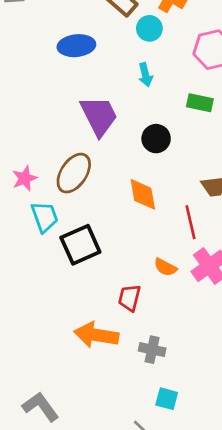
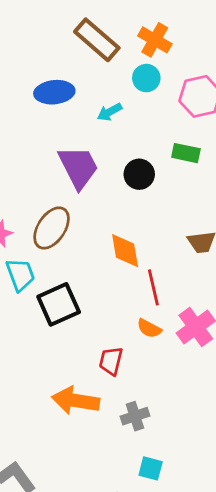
cyan circle: (149, 28) -> (146, 78), moved
cyan arrow: (145, 75) -> (110, 112), moved, turned 75
black circle: (156, 139) -> (139, 174), moved
red line: (191, 222) -> (153, 287), moved
gray cross: (152, 350) -> (135, 416), turned -30

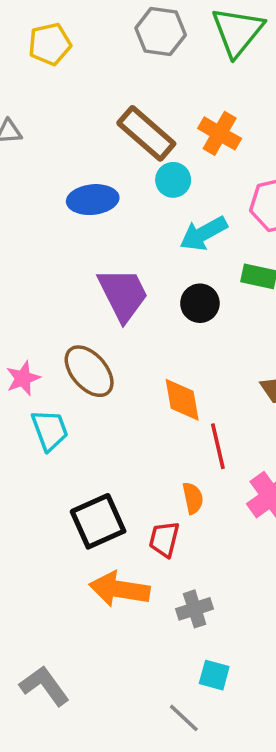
cyan circle: (146, 78) -> (173, 180), moved
cyan arrow: (110, 112) -> (203, 234), moved, size x1.5
brown ellipse: (52, 228) -> (89, 371), turned -75
black square: (59, 304) -> (98, 521), moved
orange semicircle: (149, 328) -> (193, 498), moved, turned -130

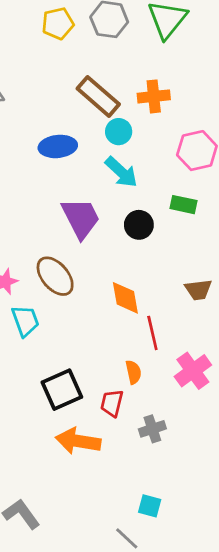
yellow pentagon: (50, 44) -> (58, 24), moved
orange cross: (220, 133) -> (154, 96), turned -36
cyan arrow: (203, 234) -> (121, 172), moved, turned -108
gray cross: (195, 609) -> (152, 429), moved

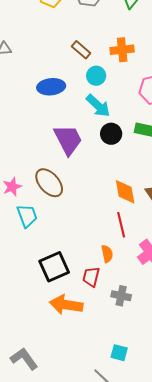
brown rectangle: (98, 96) -> (81, 50), size x0.6
black circle: (139, 225) -> (111, 134), moved
orange diamond: (125, 298) -> (125, 192), moved
gray cross: (152, 429) -> (121, 296), turned 30

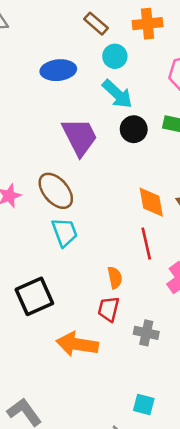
cyan trapezoid: (27, 216) -> (65, 232), moved
orange semicircle: (107, 254) -> (115, 278), moved
black square: (54, 267) -> (34, 296), moved

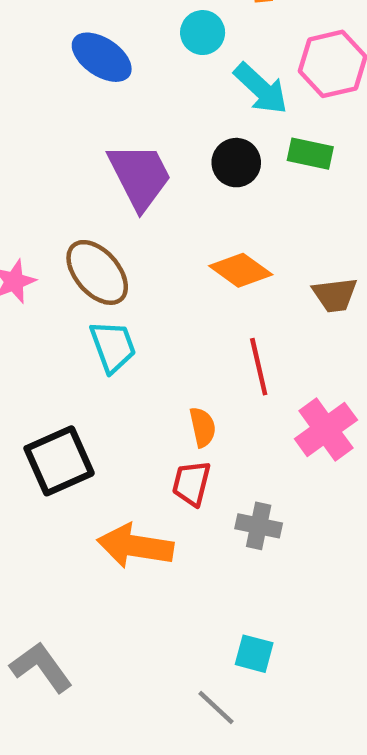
blue ellipse: (58, 70) -> (102, 57), turned 40
cyan arrow: (117, 94) -> (261, 89), moved
orange diamond: (151, 202) -> (241, 270), moved, turned -44

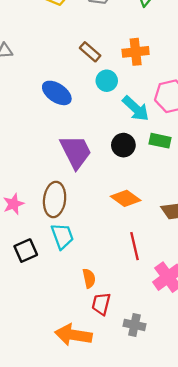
brown ellipse: (97, 272) -> (55, 199), turned 48
orange semicircle: (203, 427) -> (89, 278), moved
black square: (59, 461) -> (26, 251), moved, size x0.7

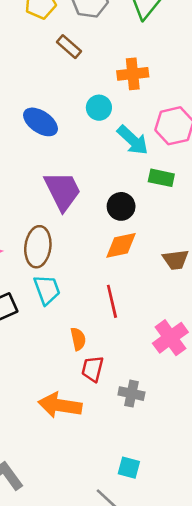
brown rectangle: (90, 52) -> (69, 47), moved
black circle: (123, 145) -> (121, 206), moved
orange diamond: (126, 198) -> (121, 245), turned -48
red line: (134, 246) -> (112, 301), moved

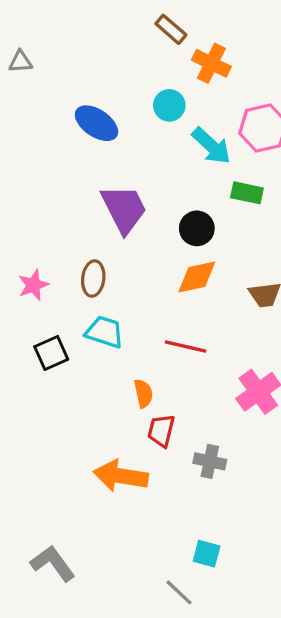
brown rectangle: (69, 47) -> (171, 29), moved
orange cross: (133, 74) -> (211, 63), turned 32
brown ellipse: (38, 247) -> (93, 279), size x0.7
cyan trapezoid: (47, 290) -> (105, 332), turned -52
red line: (112, 301) -> (185, 346), turned -64

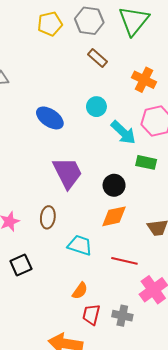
orange cross: (211, 63) -> (144, 80), moved
cyan trapezoid: (105, 332) -> (80, 245), moved
red line: (185, 346) -> (124, 261), moved
orange semicircle: (143, 393) -> (80, 291), turned 48
gray cross: (210, 461) -> (122, 316), moved

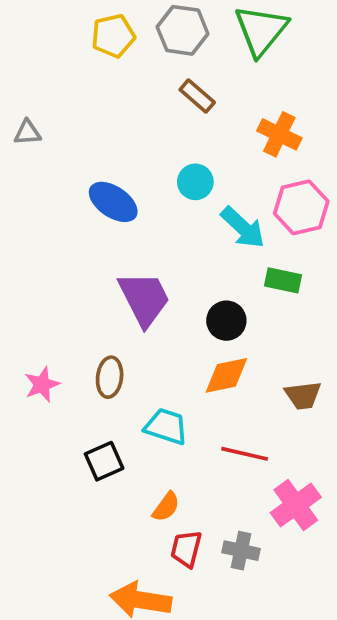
black square: (21, 265) -> (104, 461), moved

